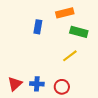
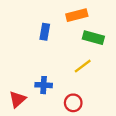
blue cross: (37, 84) -> (44, 85), moved

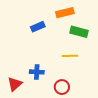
blue rectangle: (45, 32) -> (38, 27), turned 56
yellow line: (83, 66) -> (70, 56), turned 35

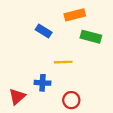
blue rectangle: (38, 27) -> (44, 31), turned 56
yellow line: (70, 56) -> (63, 62), moved

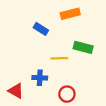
green rectangle: (91, 37) -> (83, 47), moved
red triangle: (17, 97) -> (16, 91), turned -49

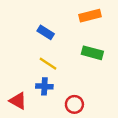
orange rectangle: (70, 14) -> (90, 16), moved
yellow line: (59, 58) -> (48, 64), moved, turned 35

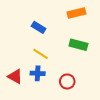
red triangle: (18, 101) -> (15, 76), moved
red circle: (74, 104) -> (67, 82), moved

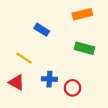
yellow line: (41, 54) -> (24, 58), moved
blue cross: (38, 73) -> (49, 79), moved

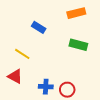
blue cross: (49, 79) -> (46, 87), moved
red circle: (72, 88) -> (67, 90), moved

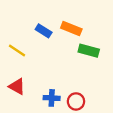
orange rectangle: (76, 13) -> (71, 29), moved, turned 36
yellow line: (22, 54) -> (17, 51), moved

